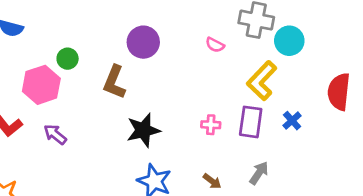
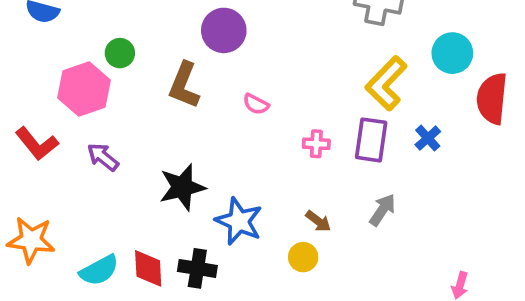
cyan circle: (289, 41) -> (452, 53), moved
pink semicircle: (215, 45) -> (256, 104), moved
black star: (143, 130) -> (182, 187), moved

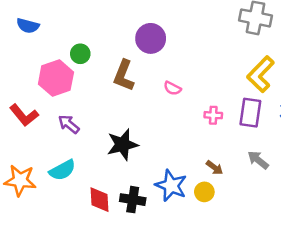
gray arrow: (382, 210) -> (258, 160), turned -85
blue star: (239, 221) -> (171, 186), moved
cyan semicircle: (99, 270) -> (62, 170), moved

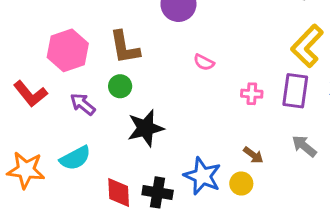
green circle: (80, 54) -> (120, 86), moved
brown L-shape: (124, 76) -> (125, 47), moved, turned -32

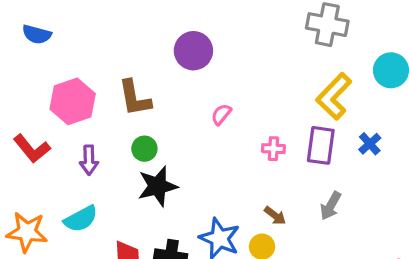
pink semicircle: (204, 62) -> (221, 114), turned 102
green circle: (120, 86) -> (144, 149), moved
purple arrow: (83, 104) -> (89, 160), turned -130
gray arrow: (304, 146) -> (331, 206), turned -100

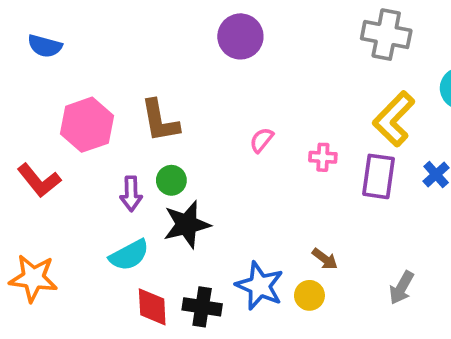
purple circle: (193, 51) -> (240, 36), moved
pink cross: (273, 149) -> (323, 157), moved
purple arrow: (89, 160) -> (131, 194), moved
gray arrow: (331, 206) -> (402, 288), moved
cyan semicircle: (81, 219) -> (129, 255), moved

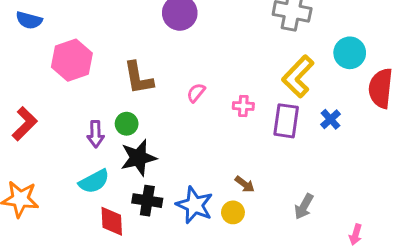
brown L-shape: (160, 121) -> (138, 78), moved
pink hexagon: (87, 125) -> (72, 60), moved
red L-shape: (39, 180) -> (25, 124), turned -96
black cross: (202, 307) -> (147, 201), moved

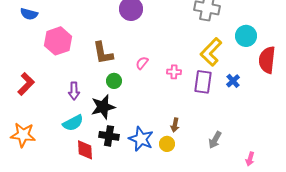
green circle: (127, 124) -> (114, 81), moved
brown arrow: (245, 184) -> (175, 125), turned 64

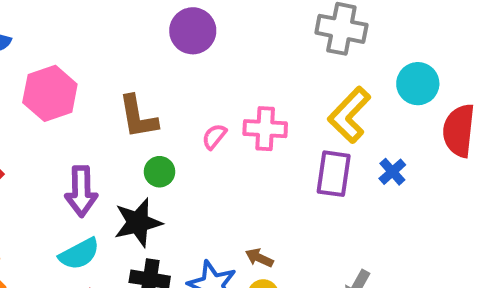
pink cross: (174, 72) -> (265, 129), moved, size x1.5
purple arrow: (74, 91) -> (81, 191), size x1.4
brown arrow: (175, 125) -> (259, 258), moved, turned 104

